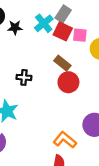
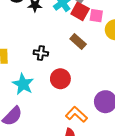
red circle: (68, 82) -> (60, 79), moved

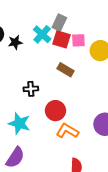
orange L-shape: (76, 114) -> (67, 131), moved

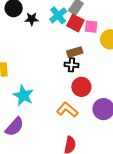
brown rectangle: (66, 70) -> (75, 52), turned -56
black cross: (31, 89) -> (71, 65), moved
red circle: (55, 111) -> (81, 87), moved

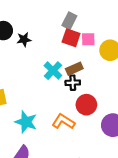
cyan cross: (58, 15) -> (53, 71), moved
orange L-shape: (67, 110) -> (63, 122), moved

